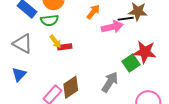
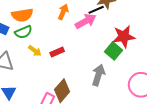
red rectangle: (65, 47) -> (57, 52), moved

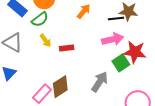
pink arrow: (86, 21) -> (113, 39), moved
green semicircle: (23, 32) -> (40, 19), turned -30

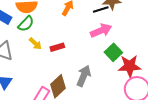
red star: (135, 52) -> (130, 66), moved
gray arrow: (100, 82) -> (84, 76), moved

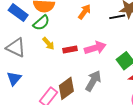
pink arrow: (101, 31) -> (95, 48), moved

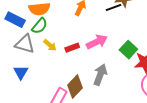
gray triangle: (16, 48) -> (25, 44), moved
blue triangle: (14, 78) -> (21, 72), moved

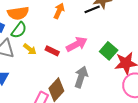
red rectangle: (72, 48) -> (52, 51), turned 48

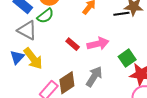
yellow arrow: (30, 49) -> (33, 59), moved, size x1.6

